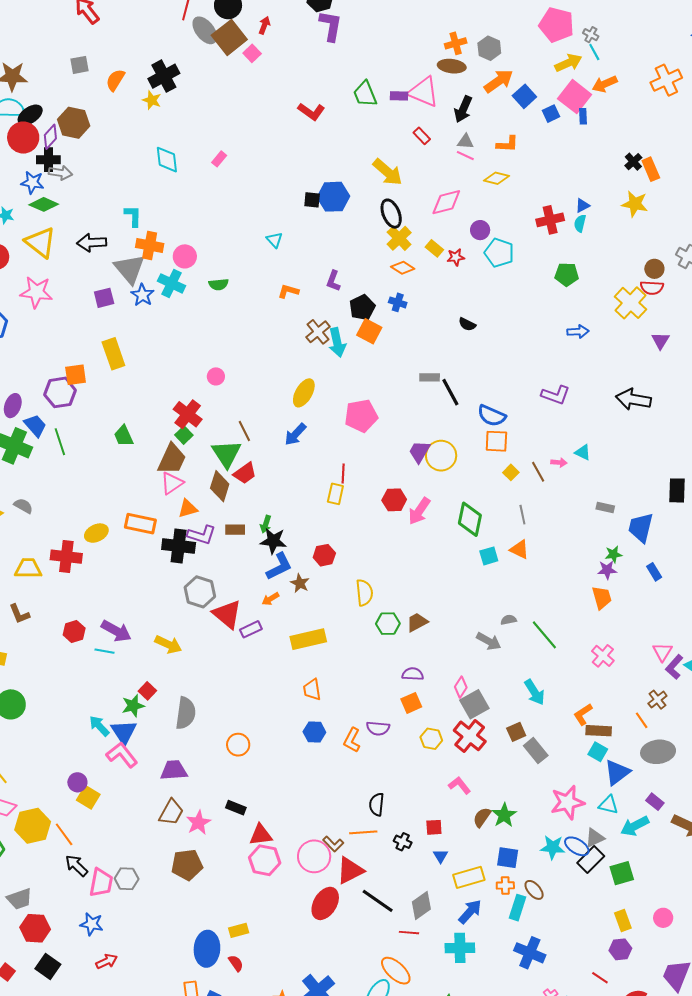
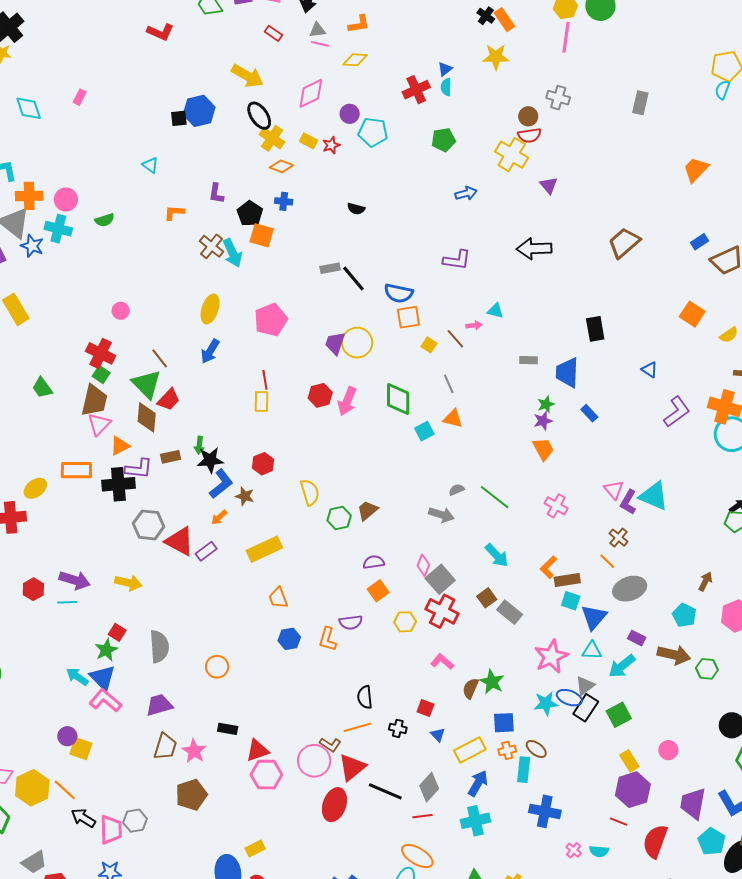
red square: (434, 827) -> (426, 708), turned 36
purple hexagon: (620, 949) -> (633, 790), size x1.6

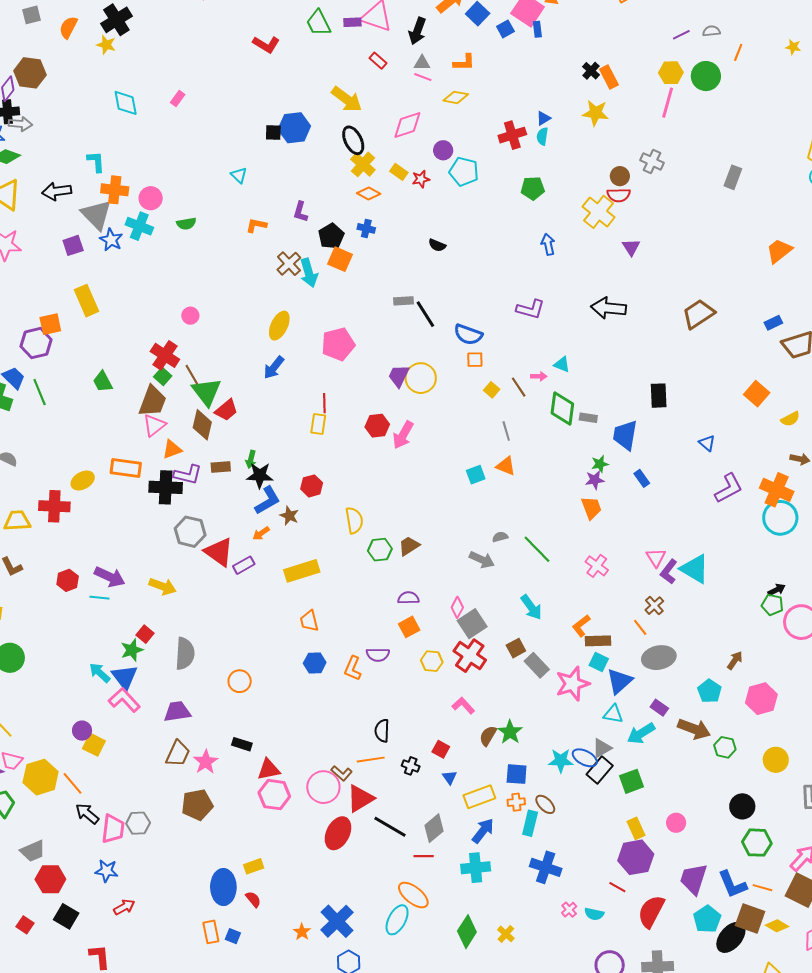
blue arrow: (466, 193) -> (548, 244), turned -95
orange square: (408, 317) -> (475, 360), size x0.7
brown line: (160, 358) -> (192, 375), moved
green diamond: (398, 399) -> (562, 409), moved
pink star: (551, 657) -> (573, 684), moved

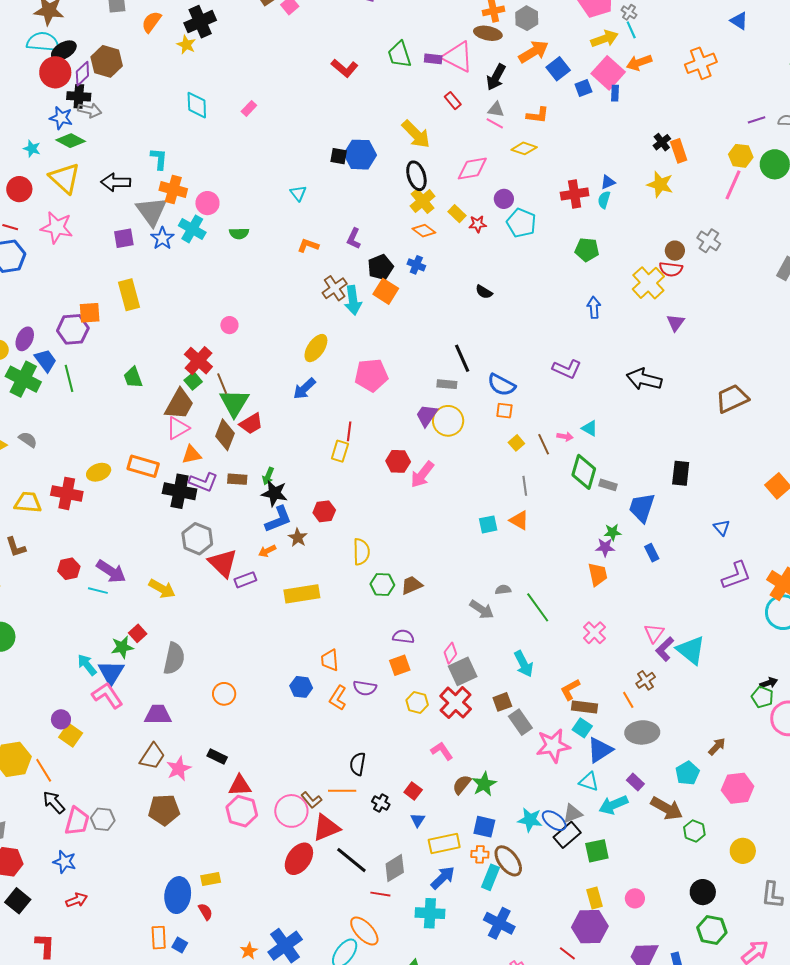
gray rectangle: (404, 301) -> (447, 384), moved
orange trapezoid: (309, 621) -> (330, 660), moved
brown ellipse: (545, 804) -> (508, 861), size x1.5

